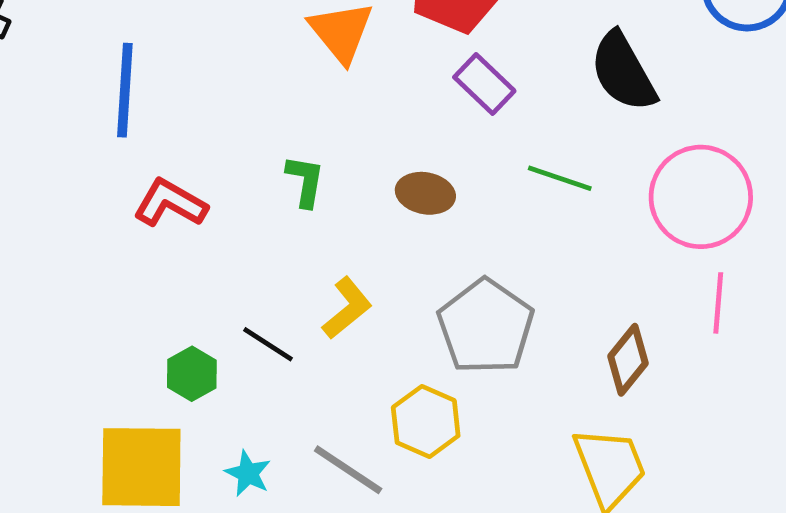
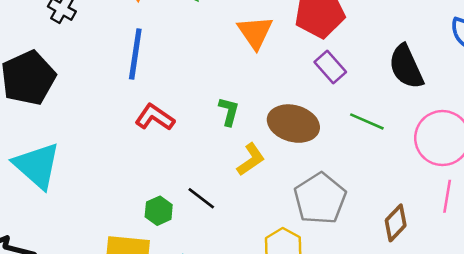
brown ellipse: (425, 193) -> (293, 124), size x1.6
yellow L-shape: (347, 308) -> (251, 160), moved

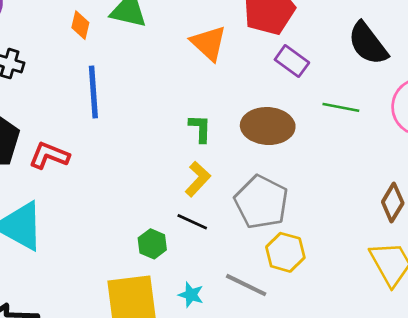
red L-shape: (155, 117) -> (49, 155), moved
yellow L-shape: (251, 160) -> (198, 179), moved
gray pentagon: (320, 199) -> (261, 202), moved

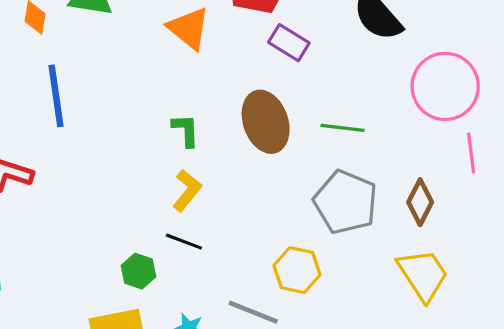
green line: (341, 107) -> (343, 128), moved
brown ellipse: (268, 126) -> (266, 122), turned 72
gray pentagon: (261, 202) -> (346, 202), moved

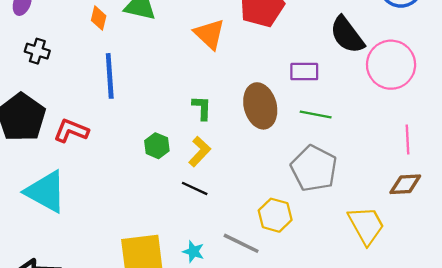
purple rectangle: (289, 43) -> (304, 72), moved, turned -36
pink circle: (445, 86) -> (391, 65), moved
brown diamond: (420, 202) -> (405, 184), moved, turned 56
green hexagon: (138, 271) -> (157, 146), moved

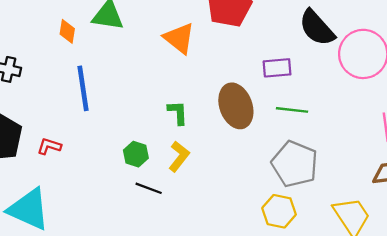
red L-shape: (71, 131) -> (49, 146), size x0.7
black line: (195, 188) -> (149, 188), moved
yellow hexagon: (275, 215) -> (279, 211), moved

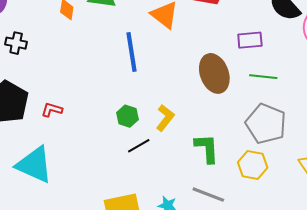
blue line: (83, 88) -> (131, 52), moved
green L-shape: (178, 113) -> (207, 148), moved, size x1.4
black line: (149, 188) -> (139, 146), turned -50

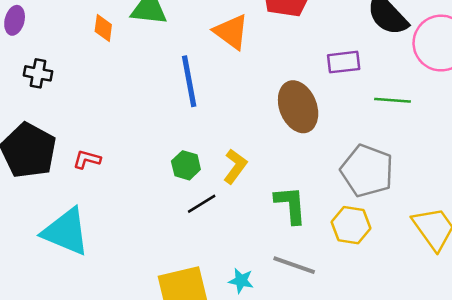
green line: (263, 77) -> (392, 100), moved

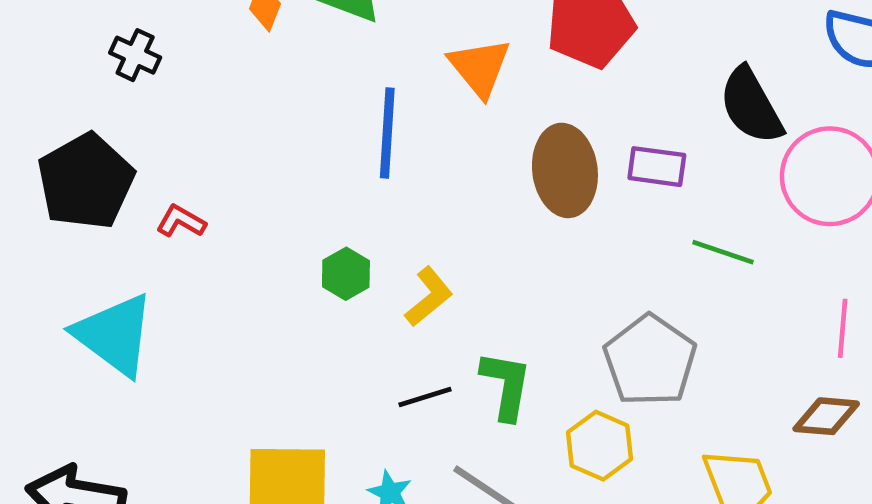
brown ellipse: (298, 107) -> (565, 170), moved
black line: (202, 204) -> (425, 397), moved

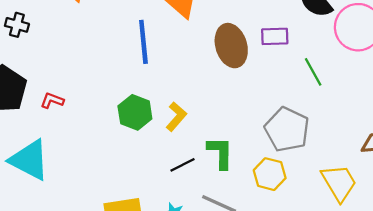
green line: (723, 252) -> (313, 72), turned 52
green hexagon: (346, 274) -> (135, 112), size x1.4

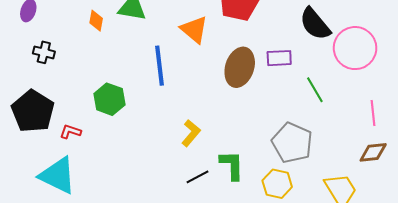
brown ellipse: (231, 46) -> (240, 67), turned 36
red L-shape: (52, 100) -> (70, 132), moved
green hexagon: (135, 112) -> (109, 99), moved

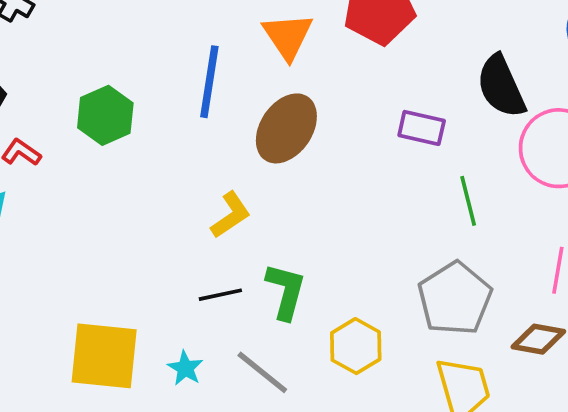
brown ellipse: (240, 67) -> (286, 128), moved
gray pentagon: (292, 143) -> (455, 299), moved

